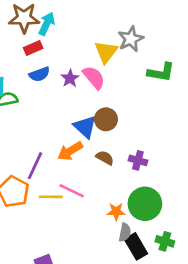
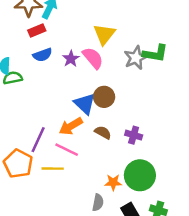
gray star: (131, 39) -> (136, 58), moved
pink line: (72, 191) -> (67, 150), moved
gray semicircle: (125, 232) -> (98, 203), moved

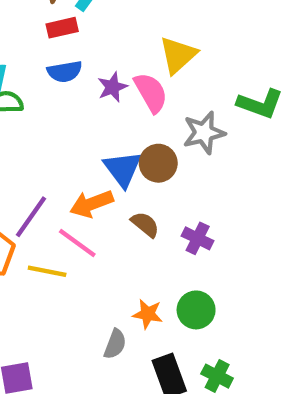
gray star: (136, 58) -> (204, 133), moved
green circle: (140, 175) -> (196, 310), size x0.7

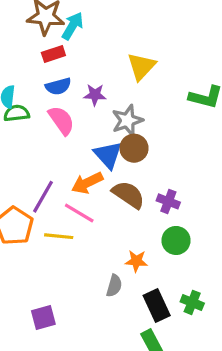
purple star: (112, 87) -> (95, 95), turned 30
pink semicircle: (151, 93) -> (61, 120), moved
gray star: (204, 133) -> (127, 120), moved
brown semicircle: (145, 224) -> (128, 195), size x1.5
green circle: (196, 310) -> (176, 240), moved

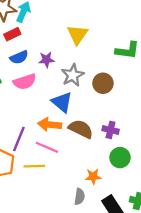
pink semicircle: (61, 120) -> (25, 82), turned 115
brown circle: (134, 148) -> (103, 83), moved
orange arrow: (87, 183) -> (50, 125), turned 40

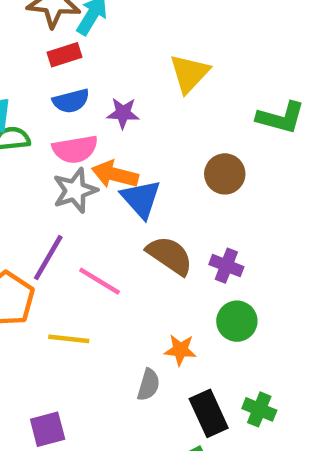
gray star: (73, 75) -> (75, 190), moved
orange arrow: (50, 125) -> (115, 174), moved
yellow line: (34, 166) -> (69, 339), moved

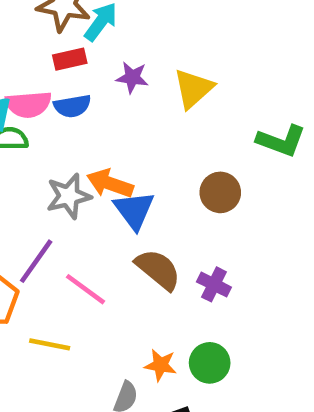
purple star: (123, 113) -> (132, 77), moved
pink semicircle: (75, 149) -> (28, 104), moved
green circle: (237, 321) -> (210, 363), moved

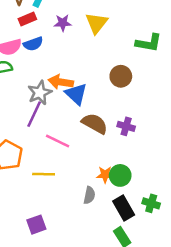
purple line: (36, 261) -> (34, 114), moved
green circle: (210, 363) -> (120, 175), moved

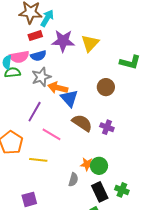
purple star: (63, 23) -> (63, 41), size x1.6
gray star: (40, 93) -> (41, 77), moved

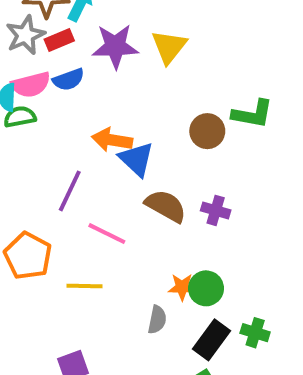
green L-shape: (130, 62) -> (253, 114), moved
gray star: (41, 77) -> (25, 35), moved
black rectangle: (100, 192) -> (211, 340), turned 66

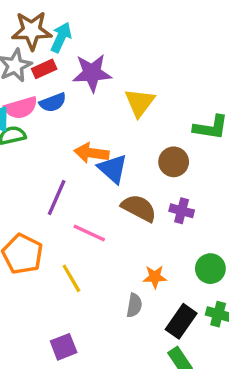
yellow triangle: (169, 47) -> (140, 103), moved
brown circle: (207, 131) -> (174, 162), moved
yellow line: (85, 286) -> (71, 278), turned 60
green circle: (206, 288) -> (210, 269), moved

